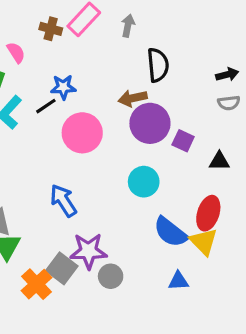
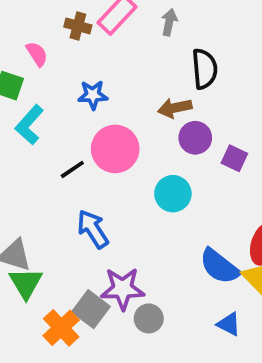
black line: (46, 106) -> (72, 169), moved
purple circle: (150, 123) -> (195, 138), size x0.7
cyan circle: (144, 182) -> (173, 194), moved
blue triangle: (178, 281) -> (229, 324), turned 30

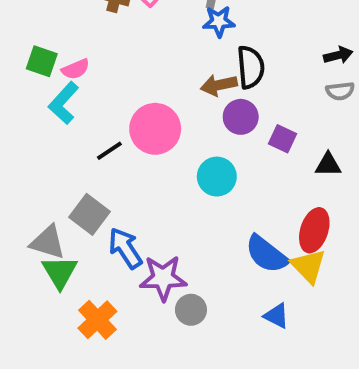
pink semicircle: (37, 54) -> (76, 69), moved, turned 100
black semicircle: (205, 69) -> (251, 67), moved
blue star: (93, 95) -> (219, 21), moved
blue arrow: (93, 229) -> (125, 248), moved
gray square: (91, 309) -> (90, 214), moved

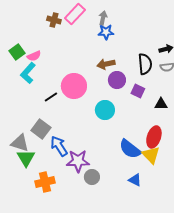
green square: (42, 61) -> (17, 52), turned 35
black semicircle: (251, 67) -> (145, 64), moved
orange cross: (97, 320) -> (45, 182), turned 30

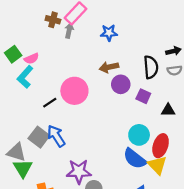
gray arrow: (103, 18) -> (69, 31), moved
cyan circle: (105, 110) -> (139, 135), moved
blue arrow: (59, 146) -> (56, 136), moved

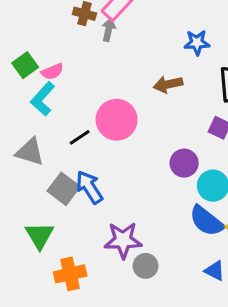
blue star: (109, 33) -> (197, 43), moved
purple circle: (121, 84) -> (184, 163), moved
gray triangle: (16, 152) -> (30, 152), moved

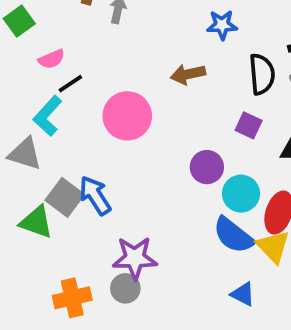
green square: (25, 65) -> (19, 21), moved
cyan L-shape: (43, 99) -> (48, 116), moved
black line: (80, 137) -> (70, 84), moved
green triangle: (39, 235) -> (36, 222), moved, turned -40
gray circle: (146, 266) -> (125, 288), moved

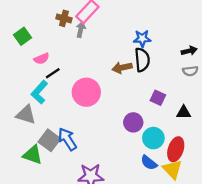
black semicircle: (262, 74) -> (142, 60), moved
blue semicircle: (233, 235) -> (149, 163), size x0.7

